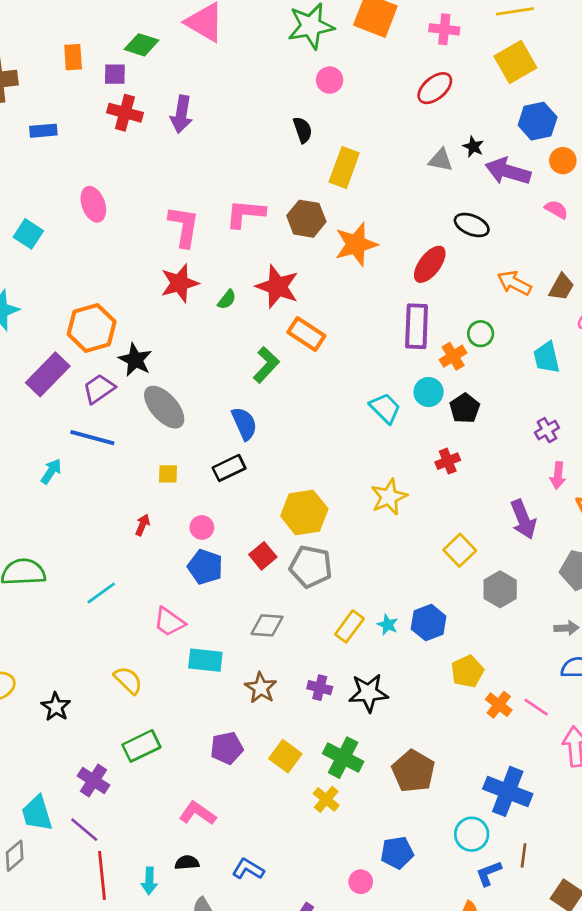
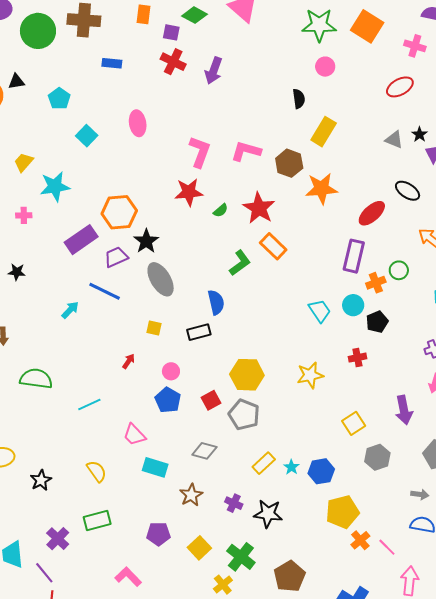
yellow pentagon: (467, 671) -> (342, 512), size x1.4

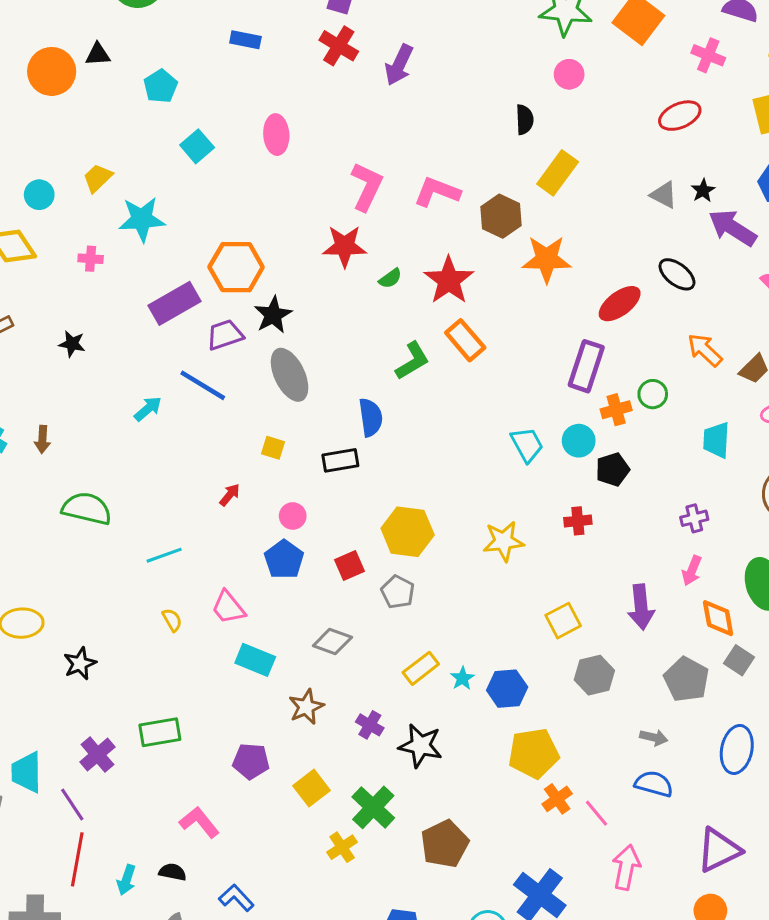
gray pentagon: (244, 415) -> (398, 592), size x0.7
yellow semicircle: (97, 471) -> (172, 620), moved, size x0.7

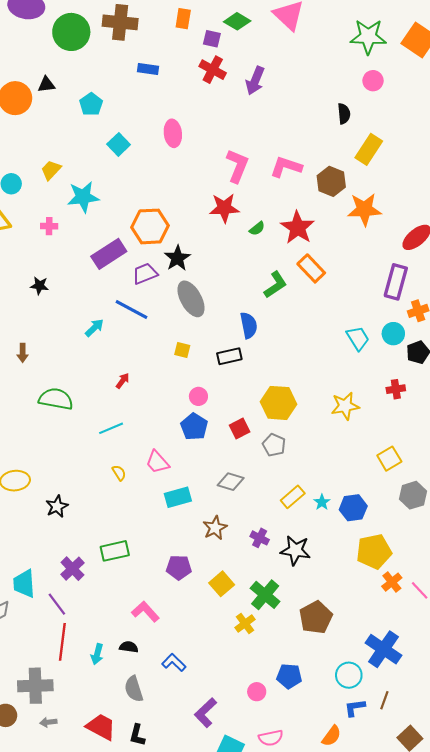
red arrow: (230, 495) -> (123, 381), moved
cyan rectangle: (255, 660) -> (178, 497), turned -35

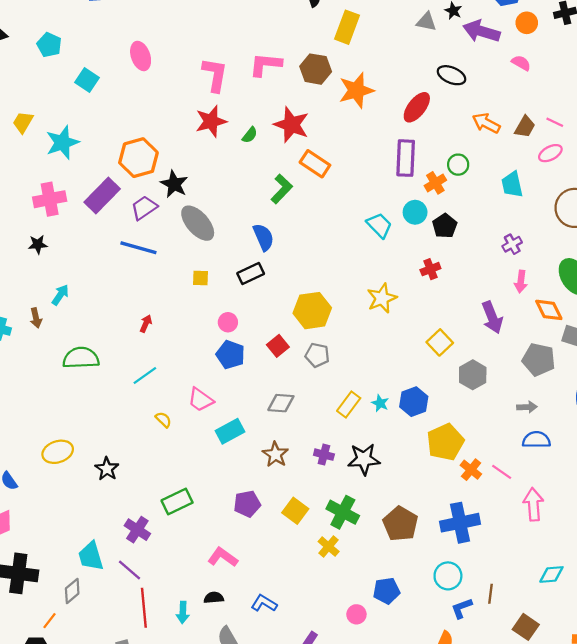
pink cross: (49, 226) -> (50, 199), moved, size x1.8
cyan arrow: (94, 328) -> (60, 295), moved
blue cross: (383, 649) -> (460, 523), moved, turned -33

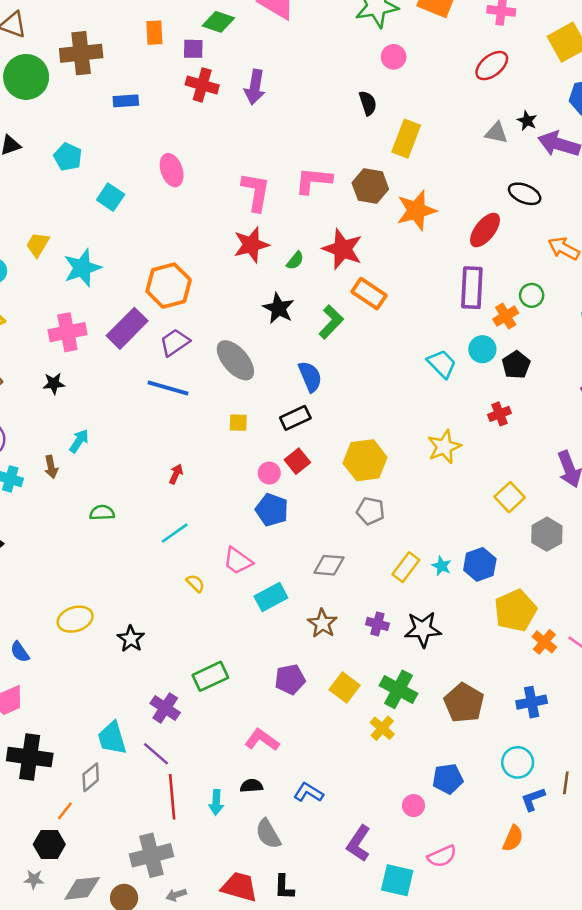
black star: (174, 184) -> (278, 308), moved
red square: (278, 346) -> (297, 461), moved
green semicircle: (81, 358) -> (102, 513), size x0.6
blue cross: (460, 523) -> (532, 702), size x0.7

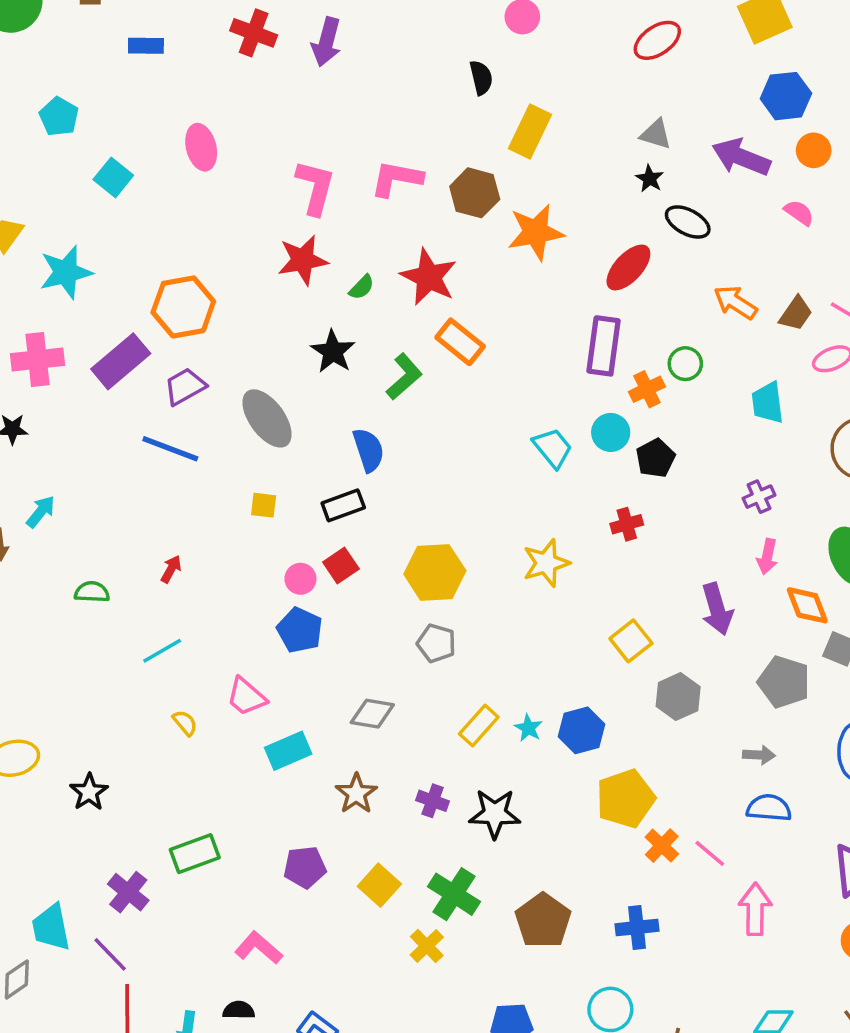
black star: (527, 121) -> (650, 179), moved
green semicircle: (102, 513) -> (92, 592), moved

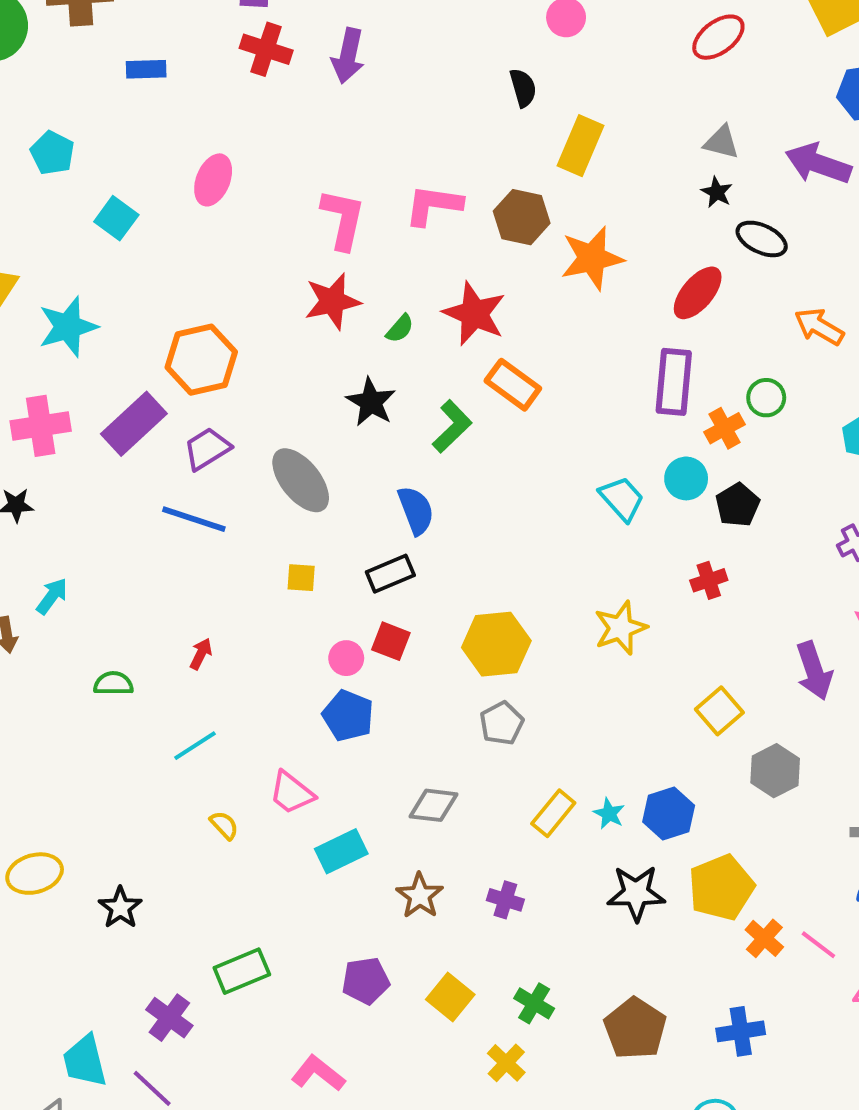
pink ellipse: (201, 147) -> (213, 180), turned 39
red square: (341, 566) -> (391, 641), turned -32
gray pentagon: (436, 643) -> (502, 723), turned 30
black star: (495, 814) -> (636, 893), moved
green cross: (454, 894) -> (534, 1003), size x0.7

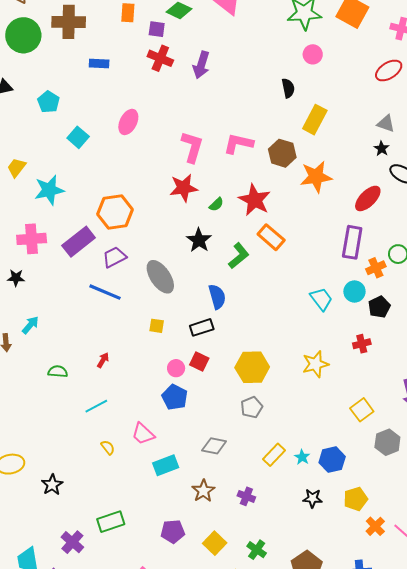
yellow pentagon: (721, 888) -> (356, 499), size x0.7
black star: (636, 893) -> (313, 498), size x0.7

